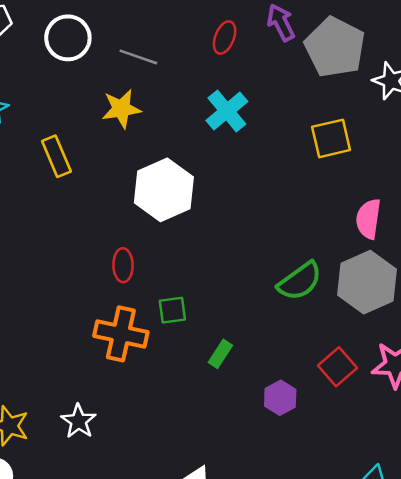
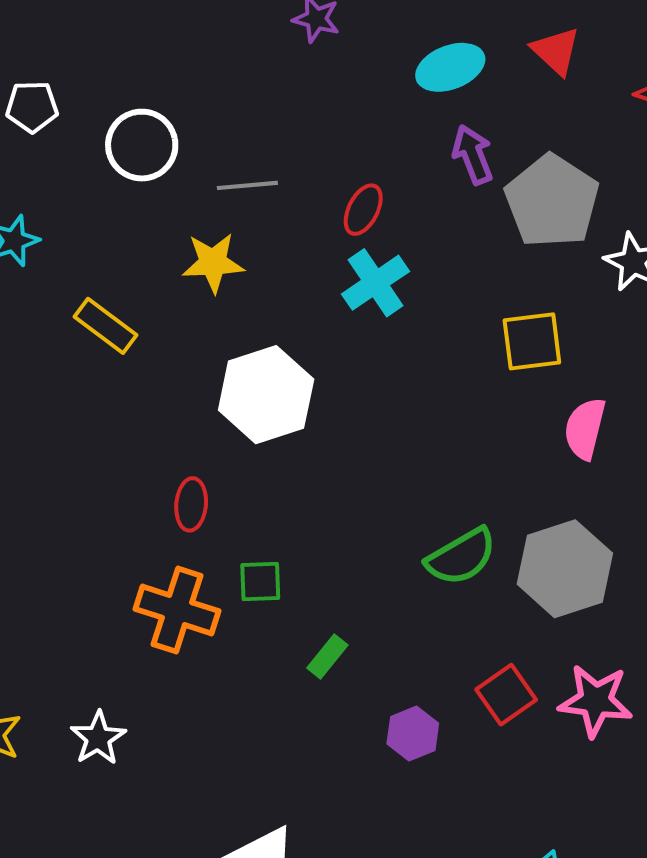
red ellipse: (225, 37) -> (363, 210), moved
gray line: (138, 57) -> (247, 185), turned -30
yellow rectangle: (56, 156) -> (105, 326), turned -36
pink semicircle: (368, 219) -> (585, 429), moved

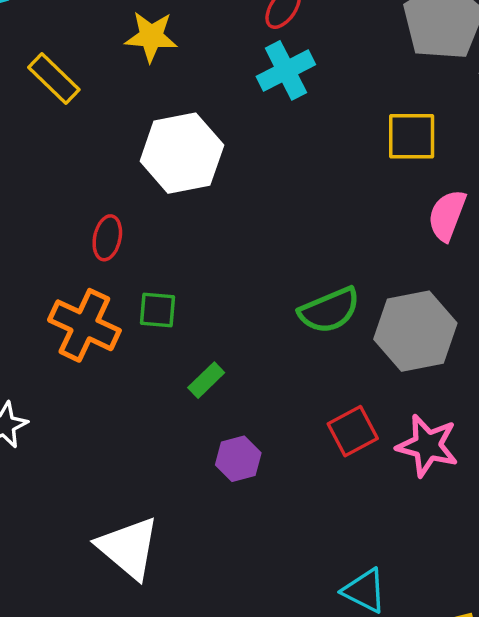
purple hexagon: (413, 733) -> (238, 459), moved

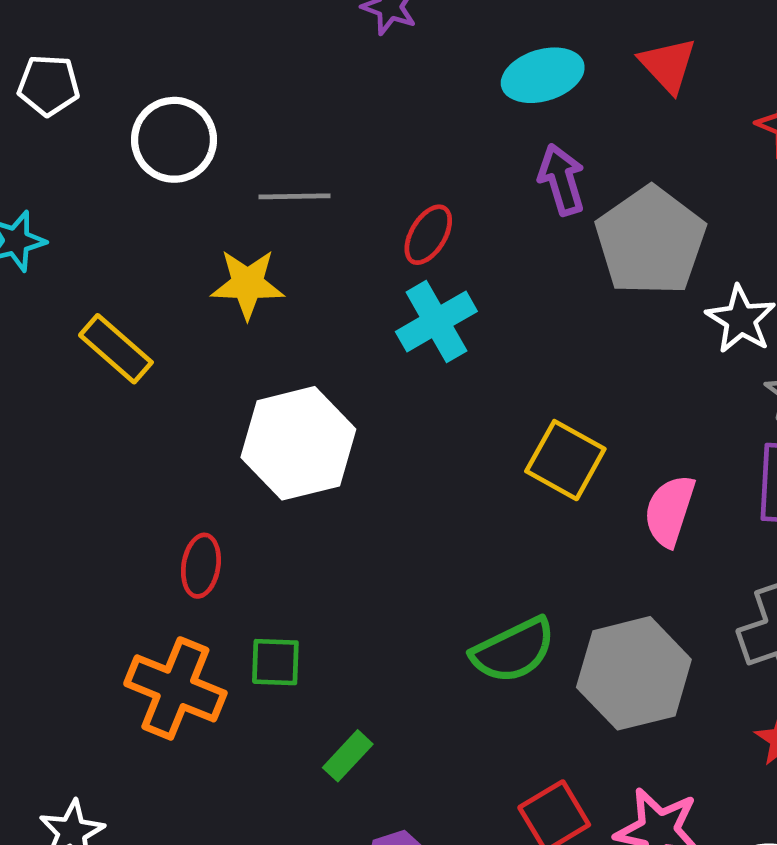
yellow square: (412, 136) -> (565, 460), moved, turned 32

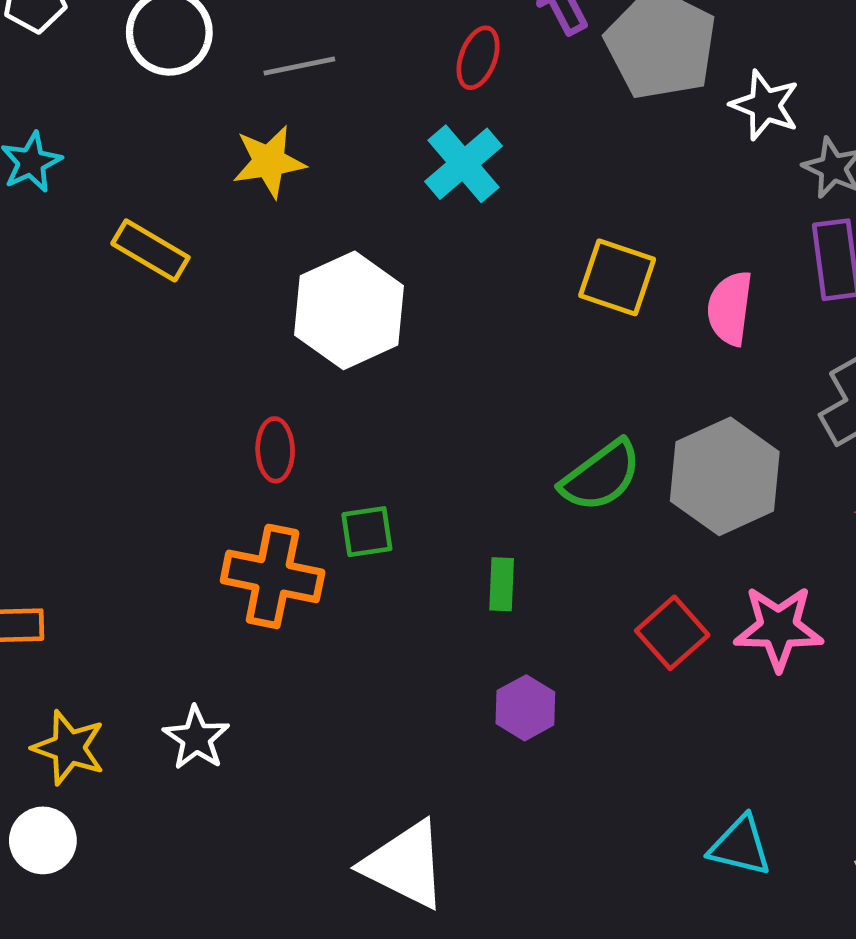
red ellipse: (428, 235) -> (478, 58), moved
green rectangle: (348, 756) -> (502, 584), moved, turned -30

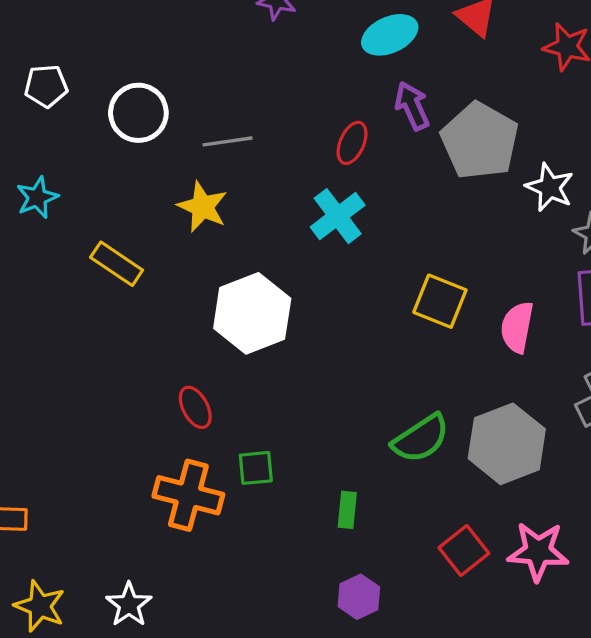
yellow star: (269, 162) -> (203, 207), turned 30
red ellipse: (275, 450) -> (195, 407), turned -30

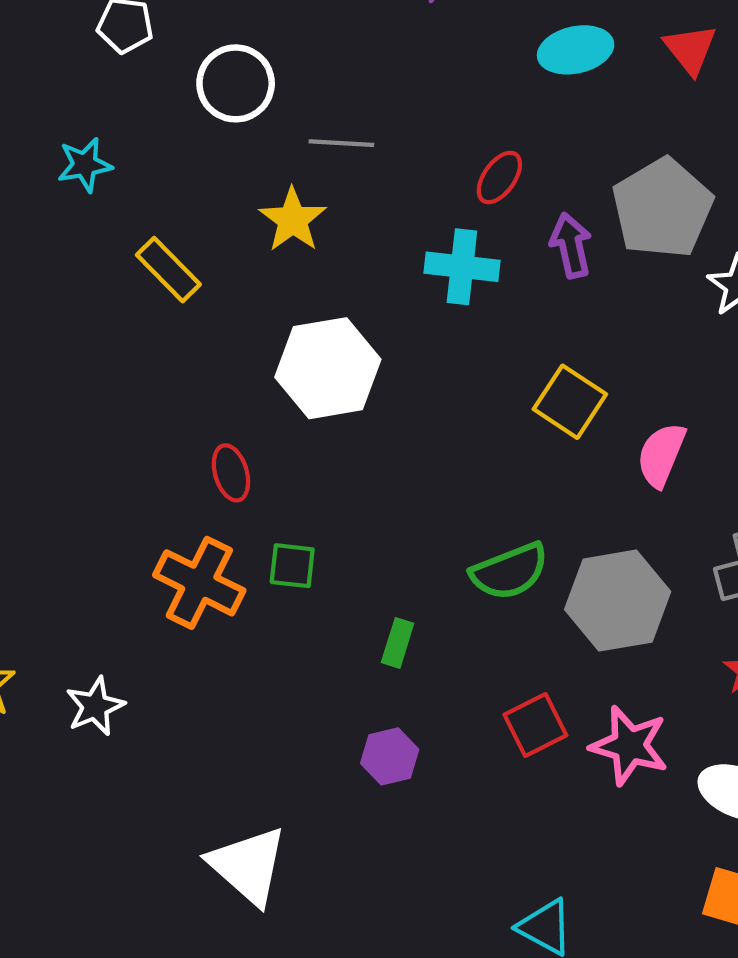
purple arrow: (412, 106) -> (571, 245), moved
cyan cross: (338, 216) -> (462, 267), turned 32

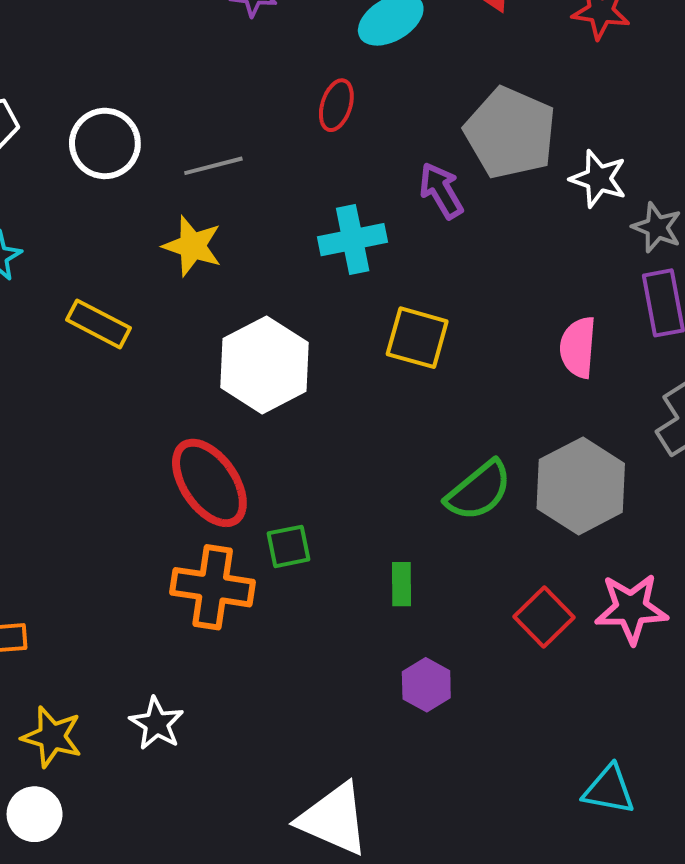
red ellipse: (499, 177) -> (336, 105), moved
yellow square: (570, 402) -> (417, 338), moved
red ellipse: (231, 473) -> (209, 483), size x1.8

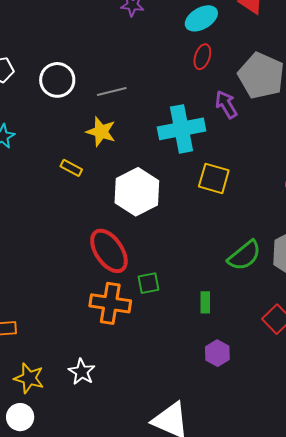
red ellipse: (336, 105) -> (202, 57), moved
cyan cross: (353, 240) -> (182, 129), size x1.4
yellow rectangle: (98, 324) -> (71, 168), moved, size x0.7

